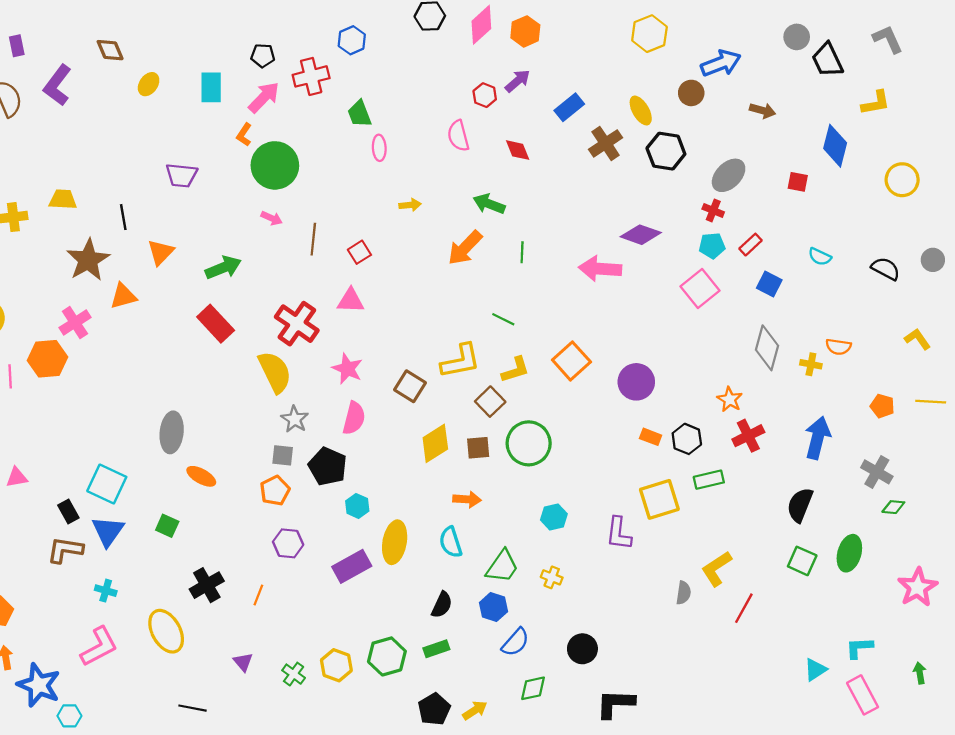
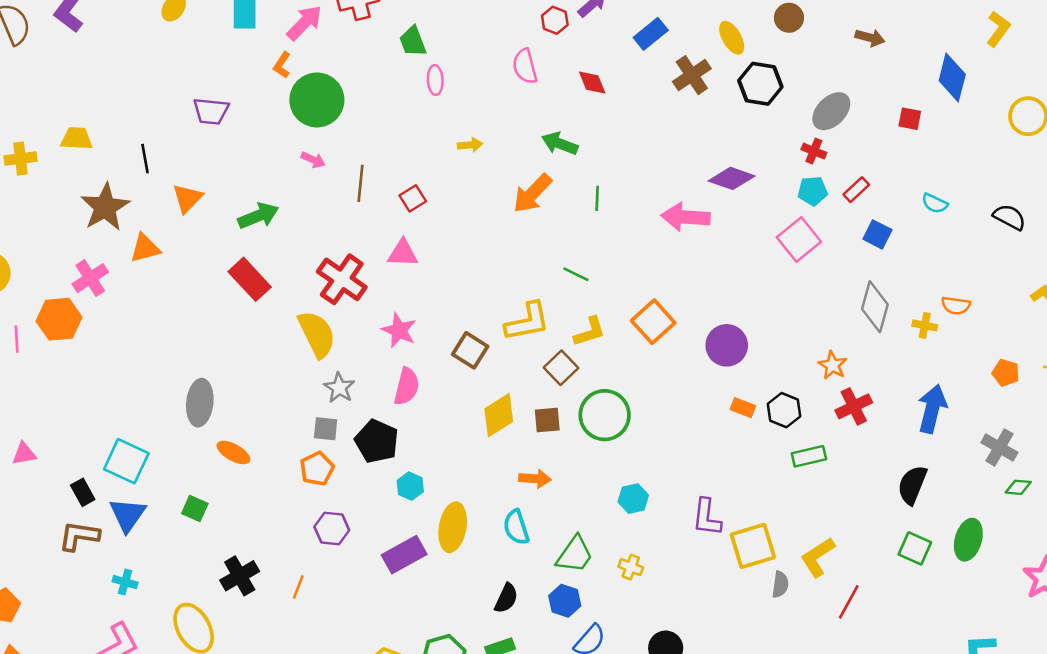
yellow L-shape: (876, 103) -> (998, 29), turned -44
yellow square: (659, 499) -> (753, 546), moved

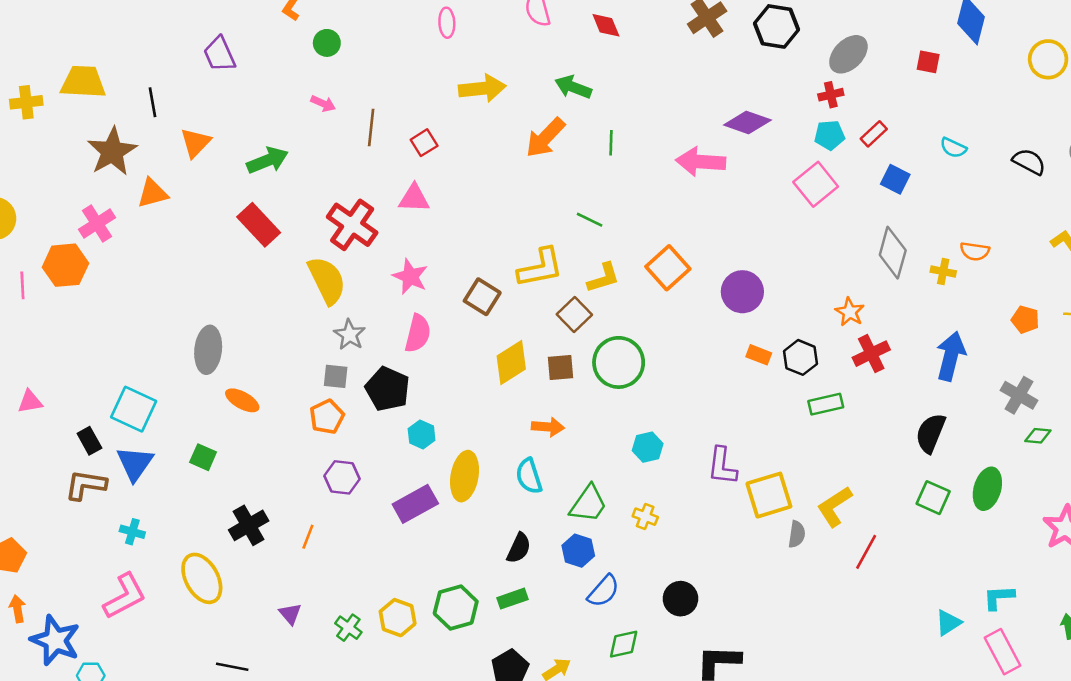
green circle: (317, 100) -> (327, 43), size x0.5
purple trapezoid: (211, 111) -> (219, 54), turned 60
yellow trapezoid: (76, 139) -> (83, 82), size x1.4
yellow arrow: (470, 145) -> (482, 88), size x1.8
red cross: (814, 151) -> (831, 95), turned -35

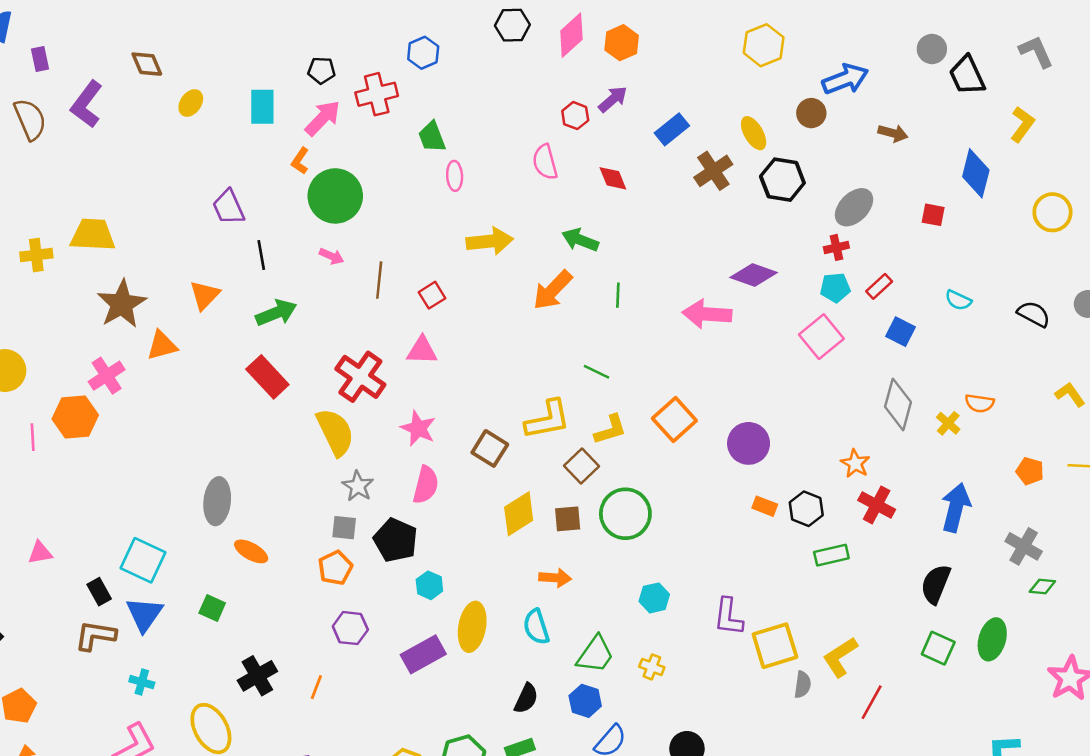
green circle: (327, 43) -> (335, 196), size x2.0
black line: (153, 102) -> (261, 255), moved
yellow cross: (943, 272) -> (948, 423), turned 30
red cross: (871, 354) -> (877, 505), turned -36

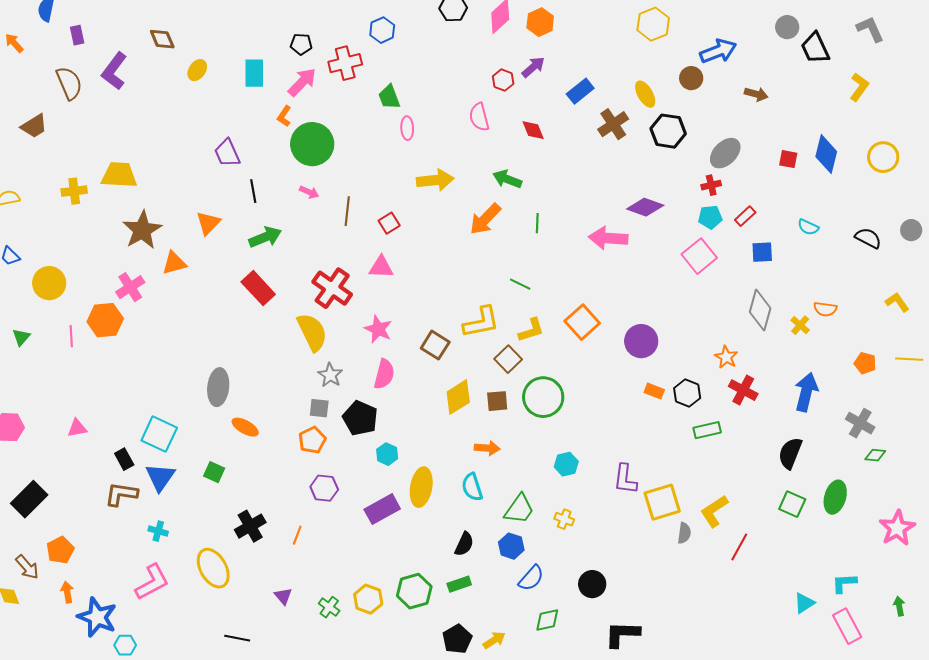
blue diamond: (976, 173) -> (826, 154), moved
blue square: (901, 332) -> (762, 252), turned -30

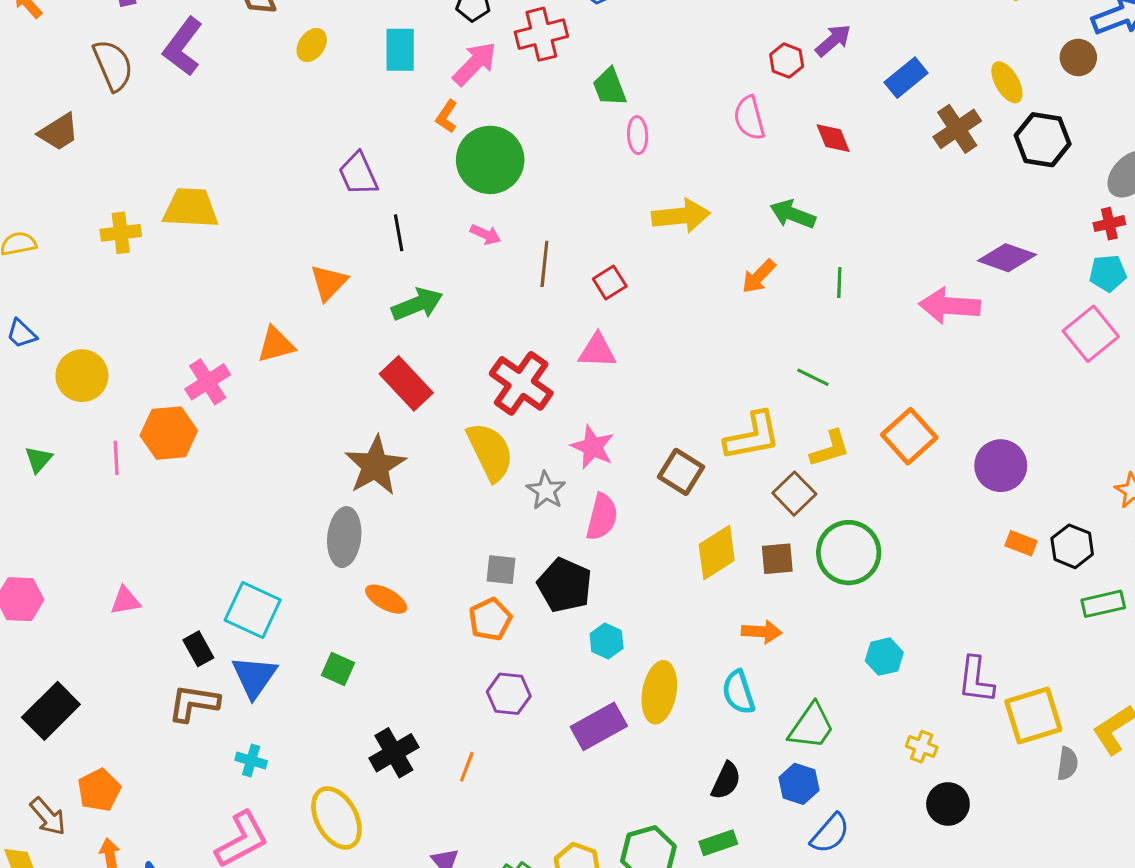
orange arrow: (485, 219) -> (759, 276), size x0.7
brown star: (142, 230) -> (375, 466), moved
gray star: (330, 375) -> (546, 490), moved
yellow cross: (564, 519) -> (922, 747), moved
black circle: (592, 584) -> (948, 804), moved

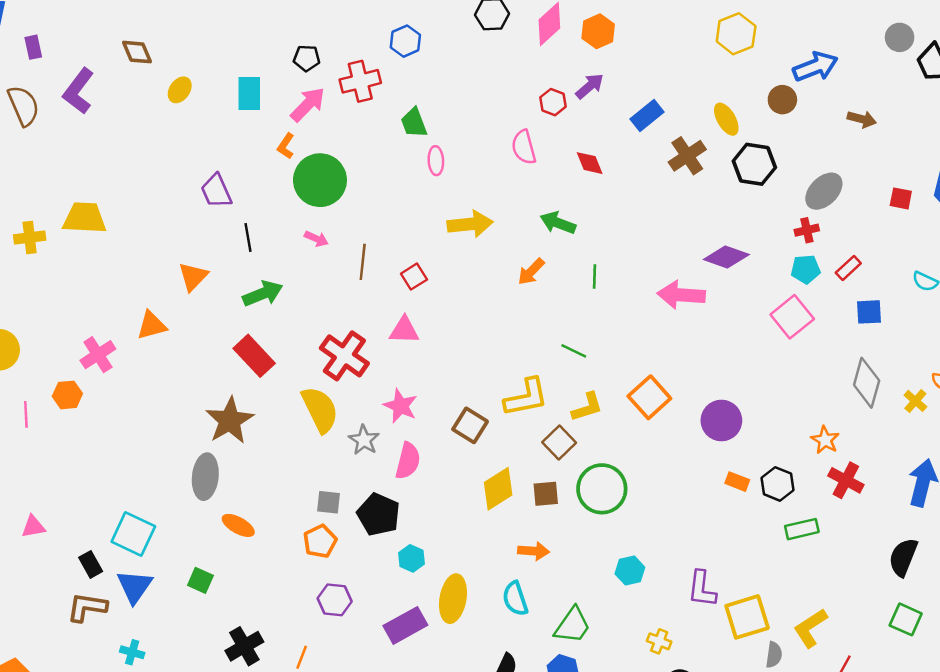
orange hexagon: (169, 433) -> (67, 395), size x0.7

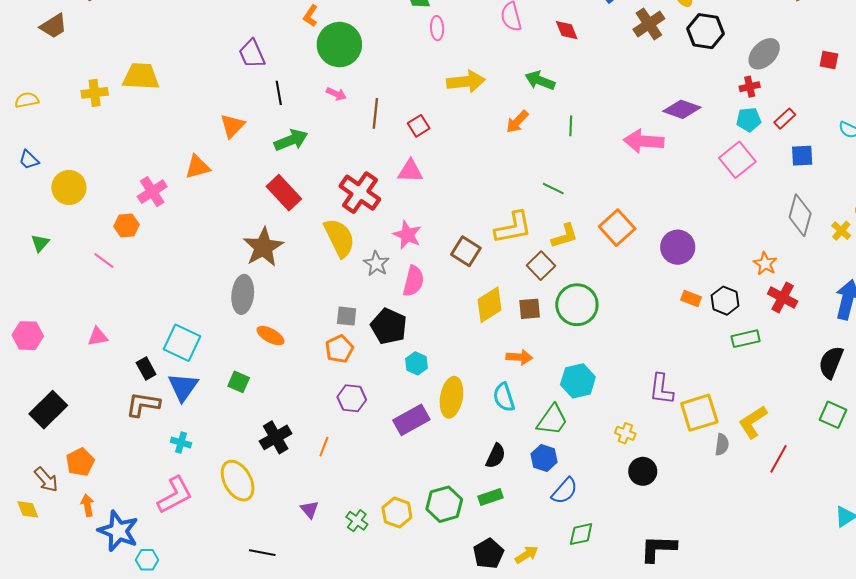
pink line: (26, 414) -> (104, 260), moved, turned -50
cyan hexagon: (630, 571) -> (578, 381), moved, size x1.4

